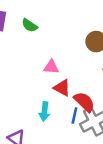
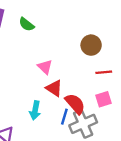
pink triangle: (51, 67) -> (45, 67), turned 35

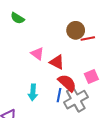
red line: (104, 72) -> (88, 38), moved
red triangle: (54, 88) -> (57, 62), moved

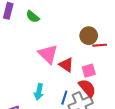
pink triangle: (37, 54) -> (48, 54), size x1.5
pink square: (91, 76) -> (89, 71), moved
red semicircle: (67, 83) -> (87, 88), moved

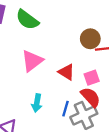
green semicircle: (33, 17) -> (27, 20), size x1.5
pink triangle: (48, 54) -> (32, 61), moved, turned 40

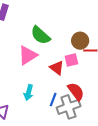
green semicircle: (27, 20) -> (40, 35), moved
pink square: (92, 78) -> (71, 60), moved

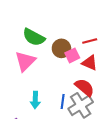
brown circle: (80, 41) -> (61, 48), moved
red triangle: (57, 68) -> (90, 63), moved

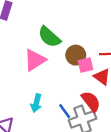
blue line: (63, 101) -> (65, 111), turned -56

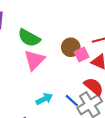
green semicircle: (49, 37) -> (29, 38), moved
cyan arrow: (36, 103) -> (44, 99), turned -119

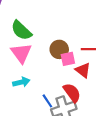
pink triangle: (34, 60) -> (21, 53), turned -35
cyan arrow: (44, 99) -> (21, 82), moved

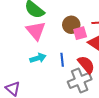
blue line: (47, 101) -> (62, 60), moved, turned 32

